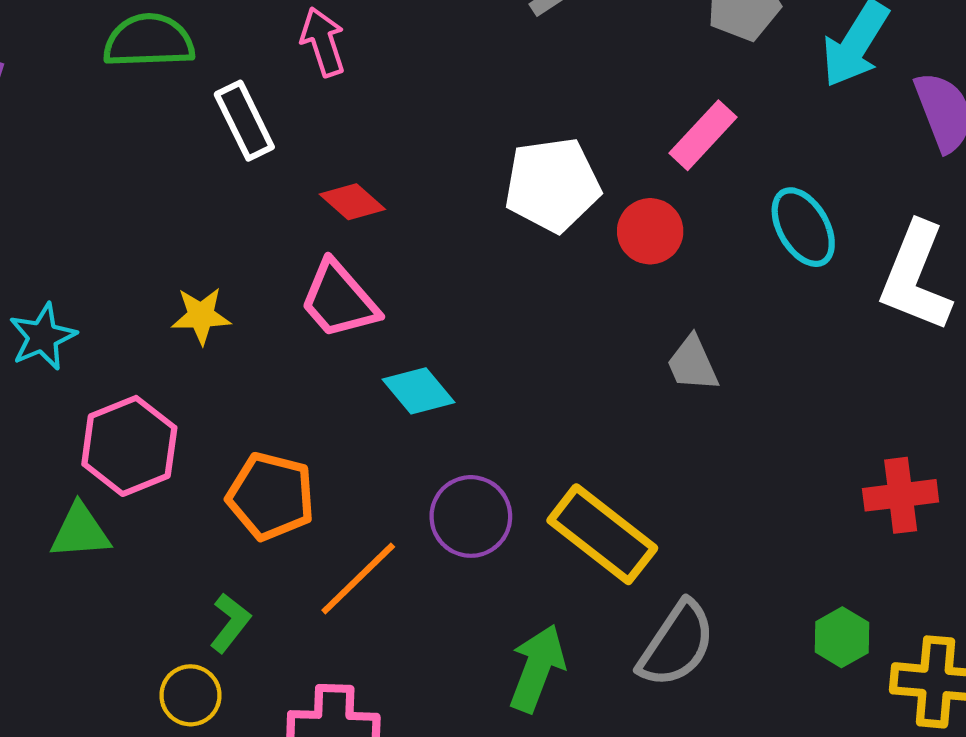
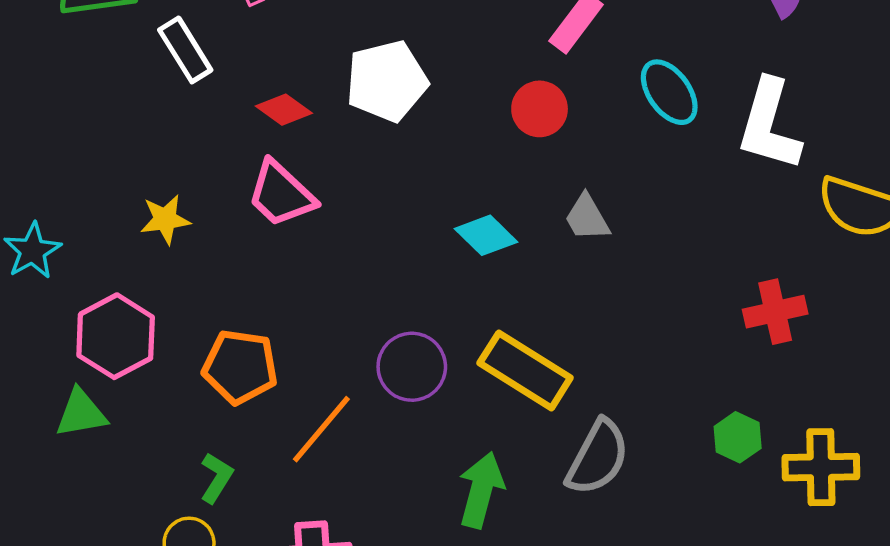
white pentagon: (552, 185) -> (387, 81), moved
cyan diamond: (418, 391) -> (486, 235), moved

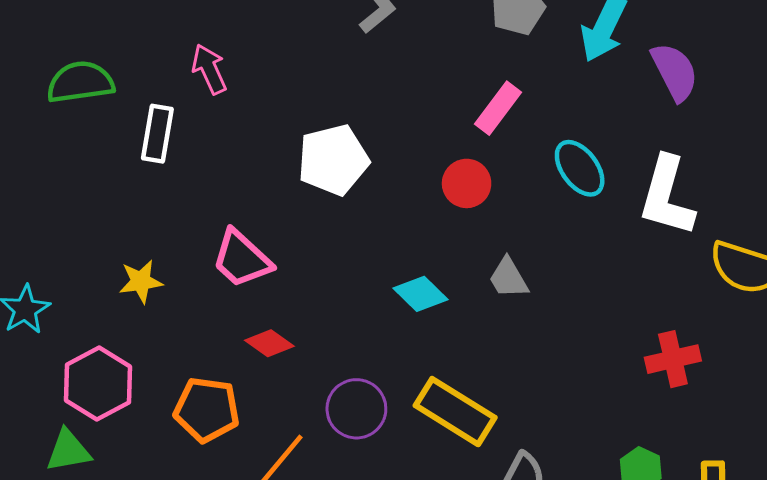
white rectangle: (185, 50) -> (157, 134), turned 42
red diamond: (284, 110) -> (269, 343), moved

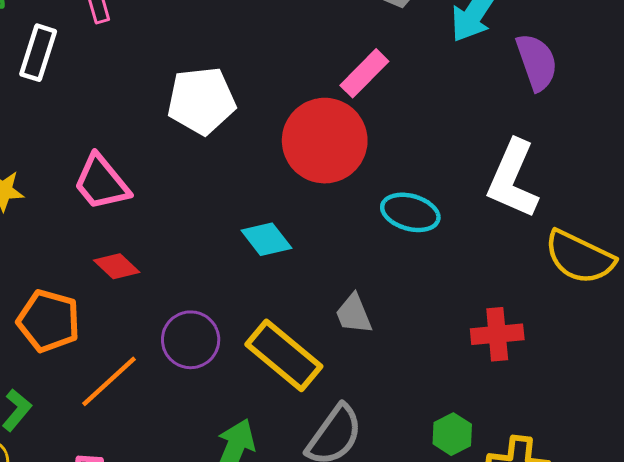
cyan ellipse: (580, 168) -> (410, 212), moved, turned -46
red circle: (467, 183) -> (325, 141), size x1.8
gray trapezoid: (508, 278) -> (354, 314), moved

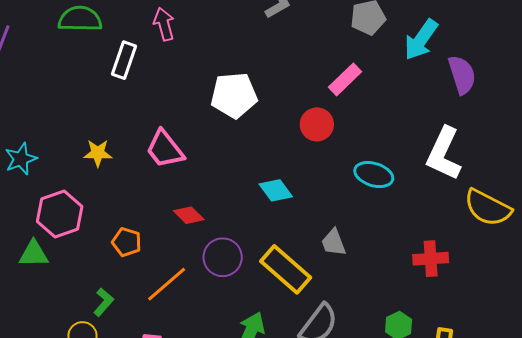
red circle: (325, 141) -> (317, 124), size x0.6
red diamond: (117, 266) -> (189, 215), moved
orange pentagon: (49, 321) -> (127, 242), size x0.7

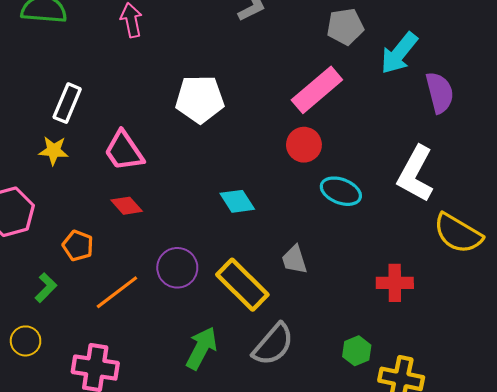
white rectangle: (124, 60) -> (67, 103), moved
pink rectangle: (345, 79) -> (317, 90), size x1.4
red circle: (317, 124) -> (304, 145), moved
red diamond: (189, 215) -> (127, 206), moved
green L-shape: (104, 302) -> (46, 288), moved

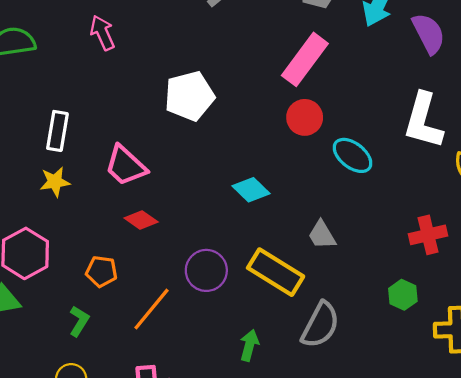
cyan ellipse: (341, 191) -> (353, 155), turned 30
green arrow: (202, 348) -> (249, 345), size x0.7
green hexagon: (357, 351) -> (403, 295), moved

